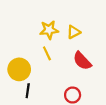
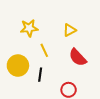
yellow star: (49, 30) -> (29, 28), moved
black line: (28, 91) -> (40, 75), moved

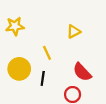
yellow star: (29, 28) -> (15, 26), moved
red semicircle: (78, 57) -> (82, 72), moved

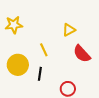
red semicircle: (82, 72) -> (82, 54), moved

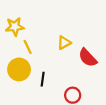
yellow triangle: (69, 30) -> (64, 43), moved
yellow line: (44, 50) -> (28, 47), moved

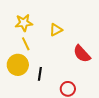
yellow star: (15, 27) -> (24, 23), moved
yellow triangle: (64, 43) -> (56, 30), moved

